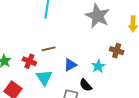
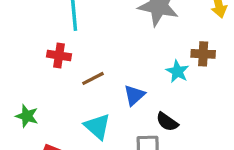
red cross: (29, 61) -> (59, 55), moved
cyan star: (98, 66) -> (177, 71), moved

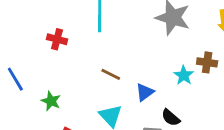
red cross: (59, 55) -> (57, 39), moved
brown line: (93, 78) -> (111, 74), turned 48

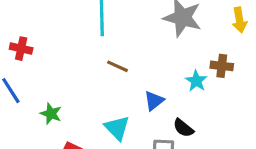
red cross: (57, 39) -> (21, 49), moved
brown line: (111, 74) -> (118, 66), moved

